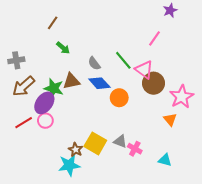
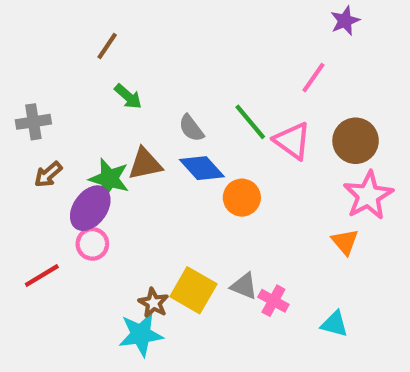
brown circle: (153, 83) -> (356, 141), moved
brown arrow: (24, 86) -> (48, 174), size x0.6
red line: (24, 123) -> (42, 275), moved

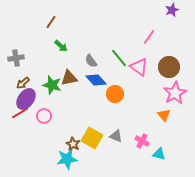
purple star: (345, 21) -> (172, 10), moved
purple ellipse: (90, 208) -> (26, 99), moved
red line: (42, 275) -> (20, 113), moved
pink cross: (273, 301) -> (142, 141), moved

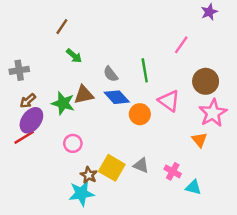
green line: (119, 58) -> (145, 70), turned 30
pink triangle: (139, 67) -> (169, 101), moved
pink circle: (44, 116) -> (73, 143), moved

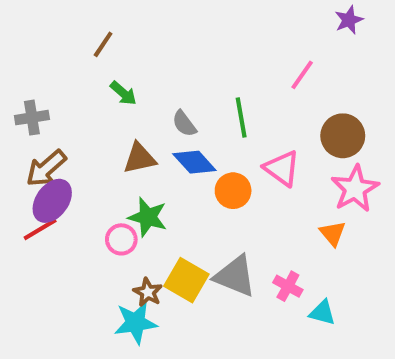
brown arrow: (28, 101) -> (46, 168), size x1.5
green star: (63, 103) -> (148, 217), moved
gray triangle: (141, 165) -> (235, 276), size x1.6

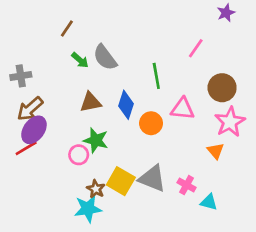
gray semicircle: (184, 124) -> (105, 57), moved, size x1.5
blue diamond: (194, 162) -> (126, 105), turned 60
pink triangle: (282, 168) -> (183, 109), turned -30

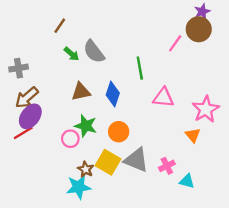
brown circle: (222, 88) -> (199, 29), moved
orange circle: (151, 123) -> (119, 132), moved
pink cross: (187, 185) -> (167, 166), turned 35

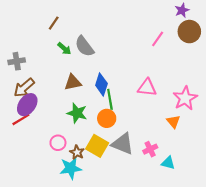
brown circle: (199, 29) -> (189, 32), moved
green line: (140, 68) -> (110, 99), moved
pink circle: (70, 139) -> (58, 143), moved

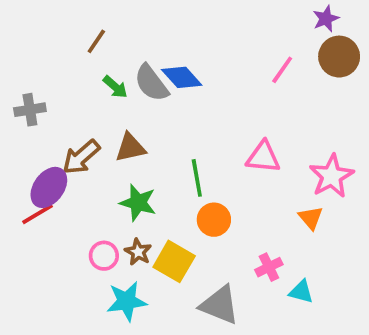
blue diamond: (101, 84) -> (182, 77), moved, turned -60
brown arrow: (24, 88) -> (81, 157), moved
orange circle: (107, 118) -> (214, 220), moved
gray triangle: (123, 144) -> (220, 305), moved
brown star: (77, 152) -> (138, 252), moved

